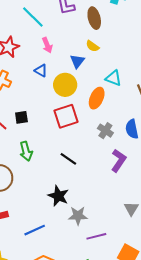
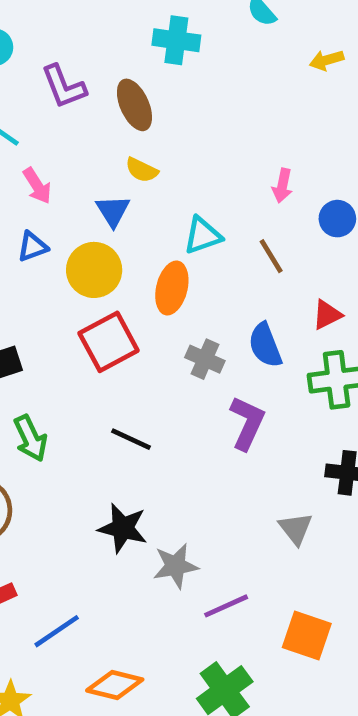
blue triangle: (41, 70) -> (32, 247), turned -40
cyan triangle: (113, 78) -> (203, 235), turned -30
blue line: (35, 230) -> (57, 631), moved

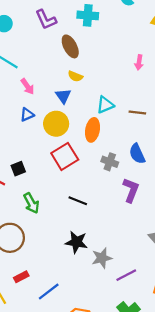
purple L-shape: (64, 87) -> (46, 20), moved
pink arrow: (282, 186) -> (139, 62), moved
brown line: (271, 256) -> (137, 112), turned -49

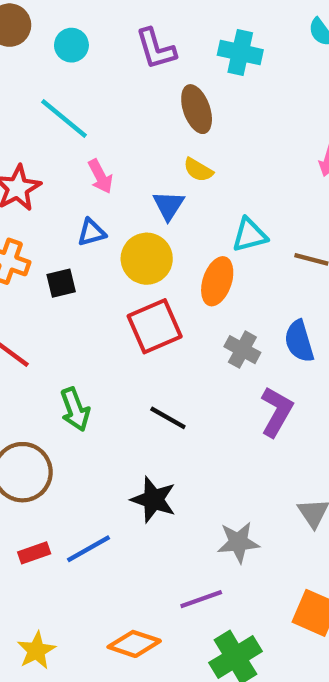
black square: (18, 169) -> (61, 283), moved
gray star: (102, 258) -> (238, 542), moved
purple line: (126, 275) -> (201, 599), moved
blue line: (49, 291) -> (88, 549), moved

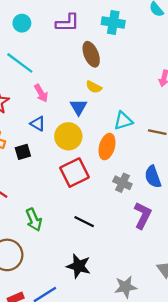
purple L-shape: (156, 49) -> (68, 23), turned -70
blue triangle: (91, 232) -> (38, 124), turned 49

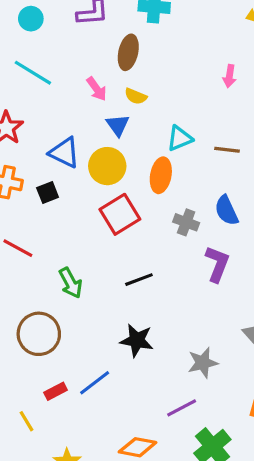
brown ellipse: (91, 54) -> (128, 52), turned 40
pink arrow: (41, 93) -> (97, 89), moved
blue triangle: (38, 124) -> (64, 153), size x1.5
black line: (84, 222) -> (139, 280), turned -42

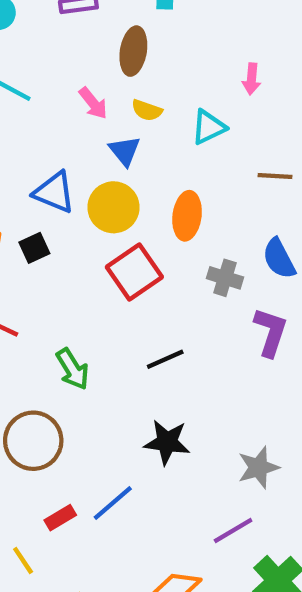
pink arrow: (229, 76) -> (251, 79), moved
cyan triangle: (180, 138) -> (208, 127), moved

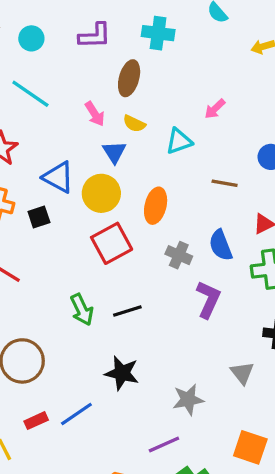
pink arrow: (251, 79) -> (215, 109), turned 35
green arrow: (73, 369) -> (82, 310), moved

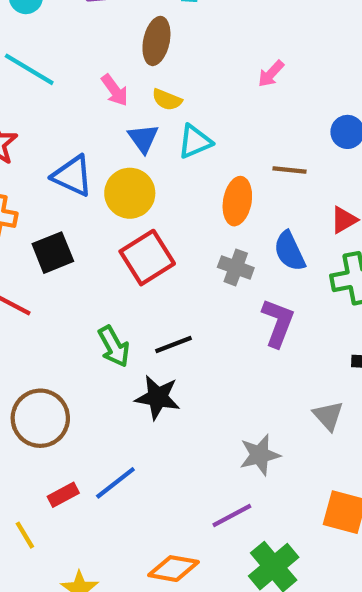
cyan triangle: (179, 141) -> (195, 142), moved
orange ellipse: (156, 206) -> (237, 201), moved
black square: (39, 217) -> (53, 253), moved, size x1.4
black star: (122, 373) -> (158, 397), moved

